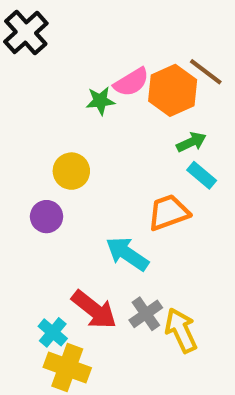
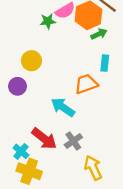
green arrow: (191, 142) -> (99, 34), moved
cyan rectangle: (202, 175) -> (105, 63), turned 56
yellow arrow: (181, 330) -> (93, 168), moved

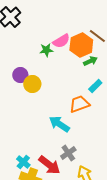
cyan rectangle: (105, 63) -> (95, 86), turned 40
purple circle: (18, 86) -> (20, 75), moved
red arrow: (44, 139) -> (49, 165), moved

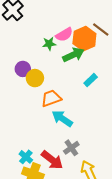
green arrow: (90, 61) -> (73, 55), moved, size x1.5
cyan rectangle: (95, 86) -> (91, 80), moved
orange trapezoid: (79, 104) -> (51, 98), moved

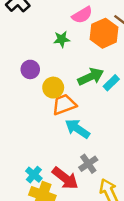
pink semicircle: (64, 35) -> (82, 15), moved
green arrow: (73, 55) -> (91, 77), moved
yellow circle: (35, 78) -> (53, 88), moved

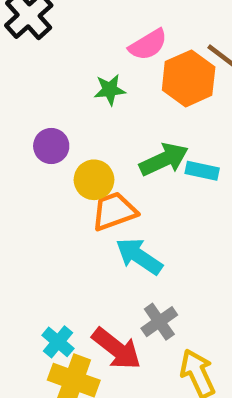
cyan rectangle: (111, 83) -> (202, 171), turned 56

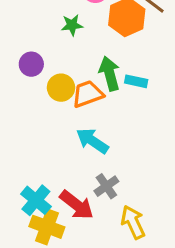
green arrow: (164, 160) -> (110, 74), turned -80
orange trapezoid: (114, 211) -> (88, 94), moved
cyan cross: (58, 342) -> (36, 200), size x1.4

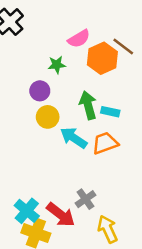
purple circle: (31, 64) -> (40, 91), moved
orange trapezoid: (88, 94) -> (105, 143), moved
cyan arrow: (92, 141) -> (74, 138), moved

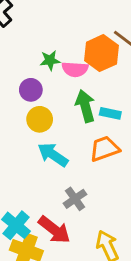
pink semicircle: (79, 39) -> (75, 69), moved, turned 35
cyan arrow: (74, 138) -> (53, 155), moved
gray cross: (85, 199) -> (75, 199), moved

